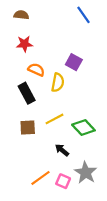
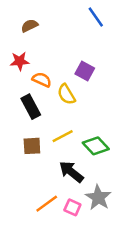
brown semicircle: (21, 15) -> (29, 26), moved, turned -32
red star: (24, 44) -> (20, 61), moved
yellow semicircle: (58, 82) -> (66, 94), turned 138
black arrow: (62, 150) -> (71, 172), size x1.5

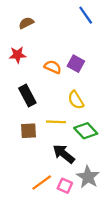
orange semicircle: (42, 80) -> (53, 67), moved
yellow semicircle: (66, 94) -> (76, 100), moved
yellow line: (63, 136) -> (56, 122), turned 30

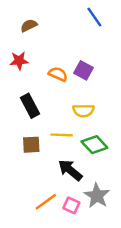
yellow semicircle: (76, 100) -> (83, 111), turned -60

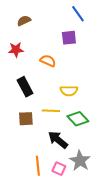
purple square: (83, 70) -> (69, 38), moved, turned -35
orange line: (46, 202) -> (38, 166), turned -60

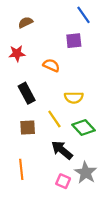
yellow line: (51, 111) -> (54, 119), turned 54
orange line: (38, 166) -> (21, 169), moved

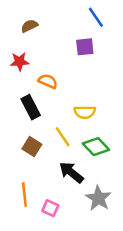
orange semicircle: (51, 65) -> (48, 81), moved
brown square: (28, 128) -> (32, 147), turned 35
pink square: (63, 181) -> (50, 208), moved

